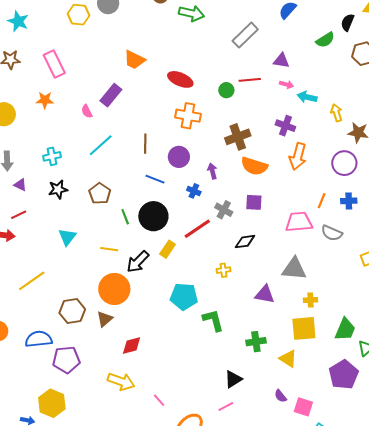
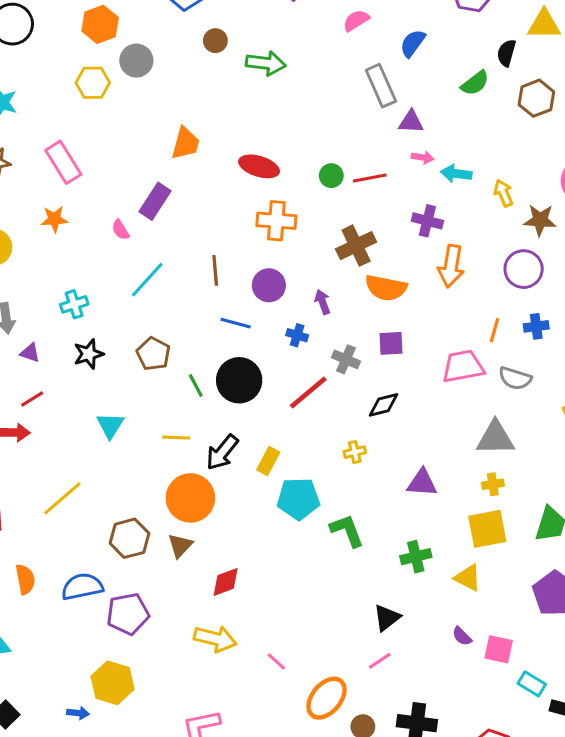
gray rectangle: (245, 35) -> (381, 86), moved, turned -64
orange trapezoid: (134, 60) -> (186, 143), turned -95
red line: (250, 80) -> (370, 178), moved
yellow rectangle: (168, 249) -> (268, 461), moved
gray triangle: (294, 269) -> (495, 438), moved

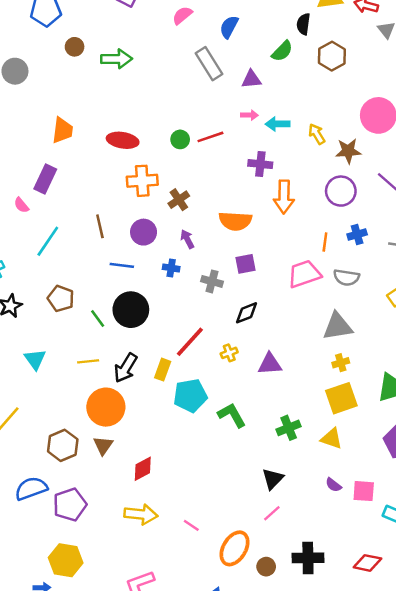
purple triangle: (411, 122) -> (251, 79), moved
brown cross: (356, 246) -> (179, 200), moved, size x0.7
red line: (308, 393) -> (190, 342), moved
purple triangle: (422, 483) -> (270, 364), moved

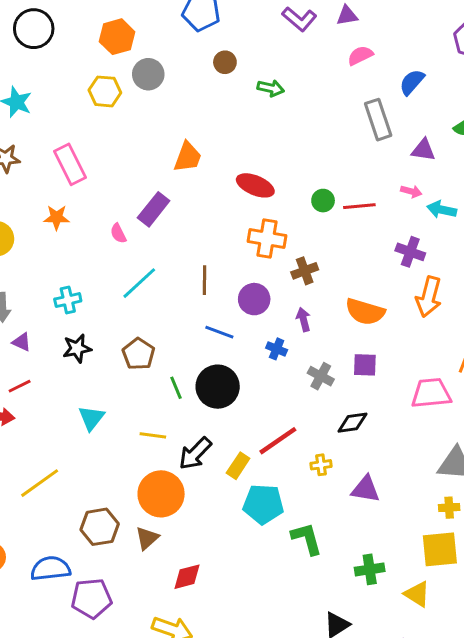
green arrow: (116, 59) -> (271, 88), size x0.7

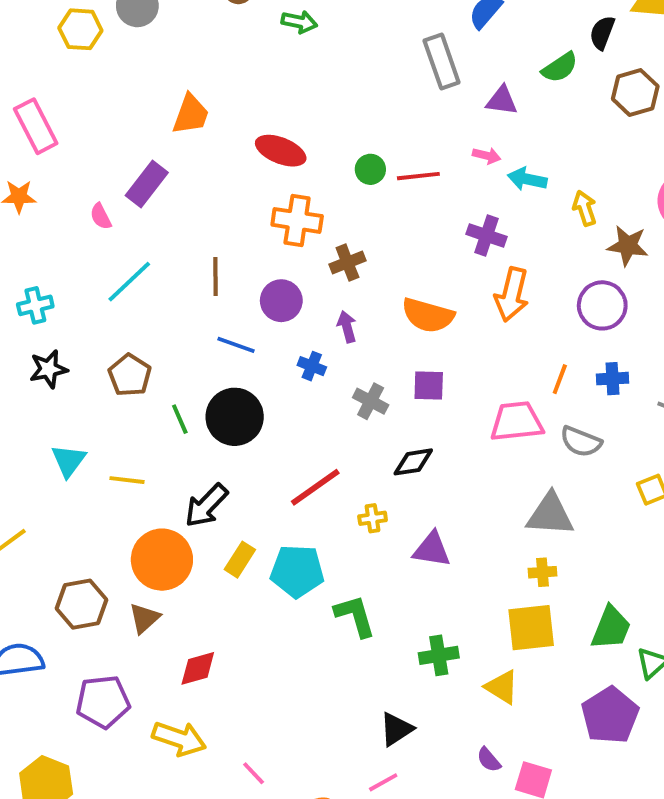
yellow line: (153, 435) -> (127, 480), moved
yellow rectangle: (238, 466) -> (240, 560), moved
purple pentagon: (91, 598) -> (103, 702), moved

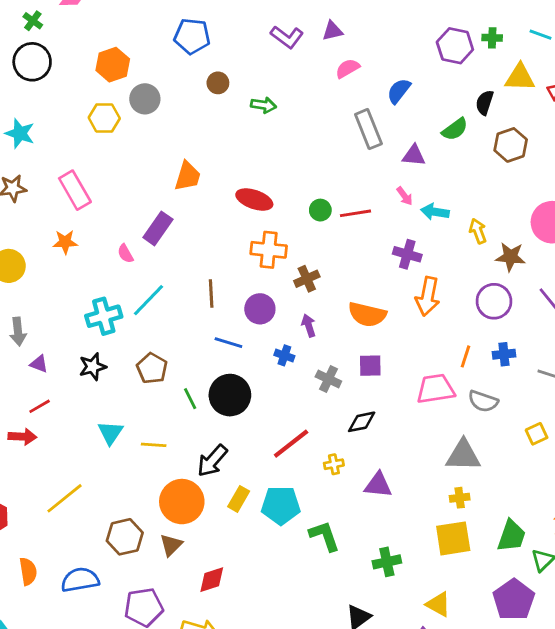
pink arrow: (487, 156) -> (405, 196), turned 42
cyan cross: (35, 305) -> (104, 316), moved, size x1.4
yellow triangle: (502, 687) -> (438, 604), moved

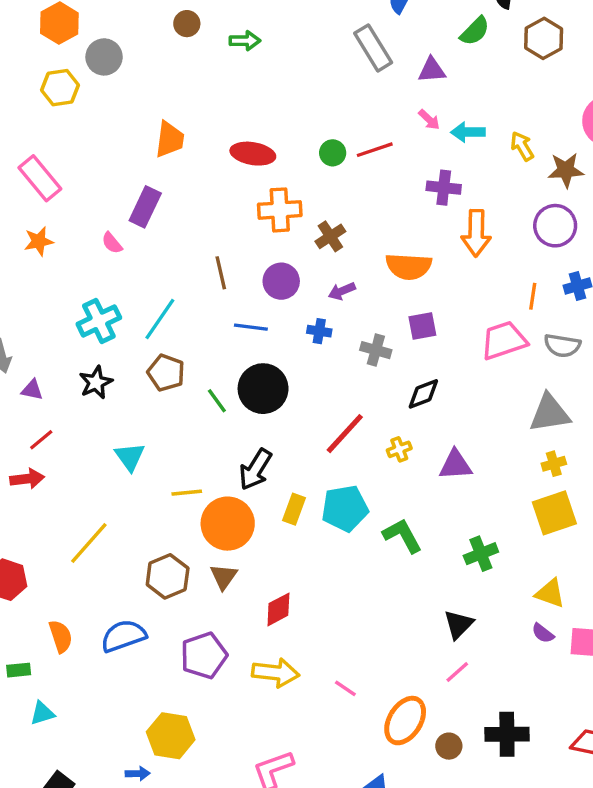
cyan line: (148, 300) -> (160, 319), moved
purple arrow: (309, 326) -> (342, 291), turned -85
yellow line: (154, 445) -> (187, 493), moved

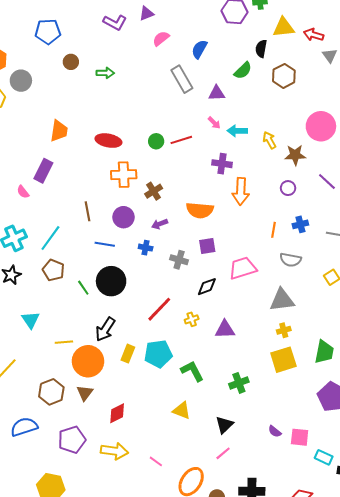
purple circle: (555, 226) -> (288, 188), size x0.6
pink trapezoid: (504, 340) -> (243, 268), moved
yellow triangle: (550, 593) -> (182, 410), moved

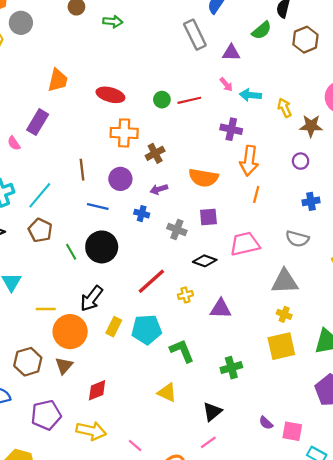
orange line: (274, 230) -> (256, 194), moved
black diamond: (207, 287) -> (205, 261), turned 35
yellow cross: (284, 330) -> (284, 314), turned 32

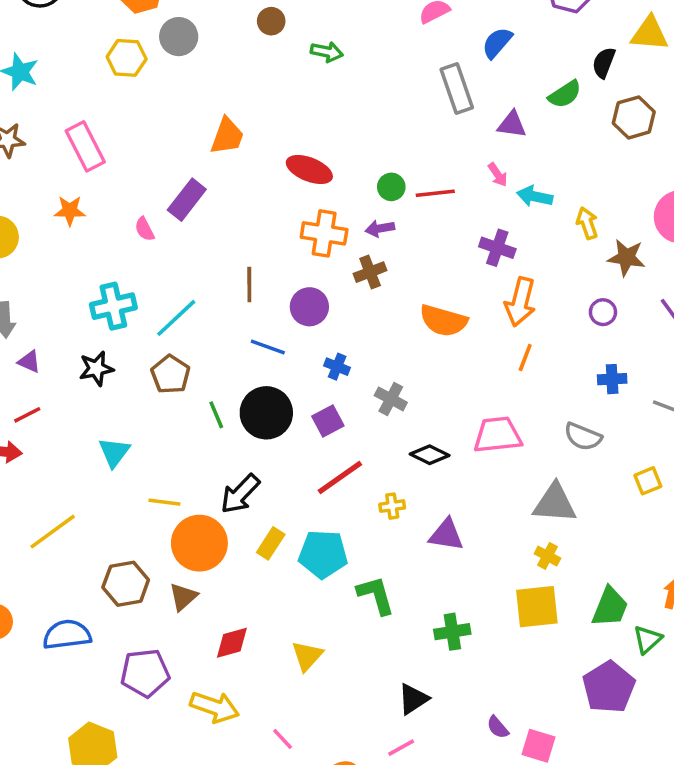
purple arrow: (159, 189) -> (380, 228), moved
purple square: (208, 217) -> (328, 421), moved, turned -30
yellow triangle: (167, 393) -> (307, 656), moved, turned 40

